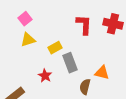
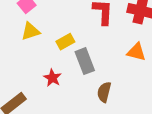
orange triangle: (102, 73) -> (136, 52), moved

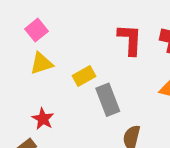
red star: (52, 78) -> (43, 119), moved

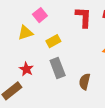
pink square: (37, 30) -> (40, 15), moved
gray rectangle: (108, 100) -> (58, 68), moved

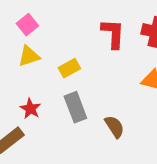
pink square: (40, 15) -> (27, 25), moved
brown semicircle: (85, 82) -> (114, 127), turned 133

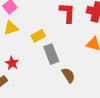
gray rectangle: (75, 107) -> (51, 54), moved

